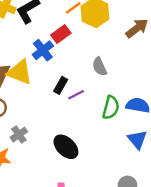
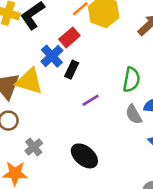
gray semicircle: (99, 67) -> (134, 114), moved
black rectangle: (61, 85) -> (72, 70), moved
green semicircle: (111, 108) -> (131, 80), moved

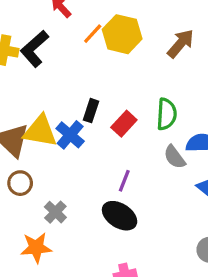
red rectangle: (69, 37) -> (124, 124), moved
blue cross: (52, 56) -> (70, 135), moved
purple line: (91, 100) -> (124, 181), moved, turned -30

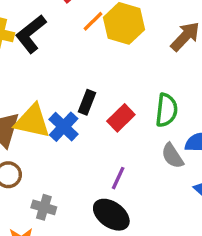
gray cross: (55, 212) -> (44, 207), turned -30

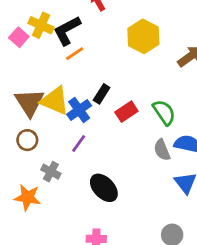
orange line: (93, 21) -> (75, 54), moved
green semicircle: (166, 110) -> (164, 112), turned -52
purple line: (118, 178) -> (79, 144), moved

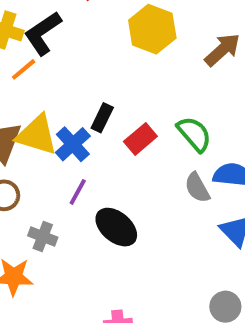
orange line: (75, 54) -> (24, 69), moved
black ellipse: (104, 188) -> (116, 227), moved

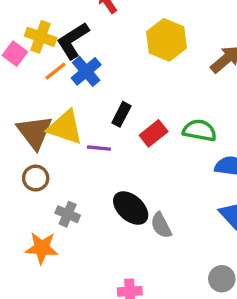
green semicircle: (194, 134) -> (200, 130), turned -40
blue cross: (73, 144) -> (86, 71), moved
gray semicircle: (197, 188) -> (161, 225), moved
purple line: (78, 192) -> (99, 148), moved, turned 65

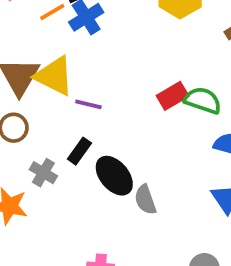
black rectangle: (121, 114) -> (79, 151), moved
red rectangle: (154, 133) -> (173, 96), moved

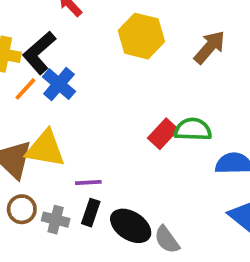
purple line: (88, 104) -> (88, 183), moved
gray cross: (43, 173) -> (56, 220), moved

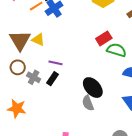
red rectangle: (163, 134) -> (104, 38), moved
yellow triangle: (45, 149) -> (38, 40), size x0.6
black ellipse: (131, 226) -> (93, 88), moved

